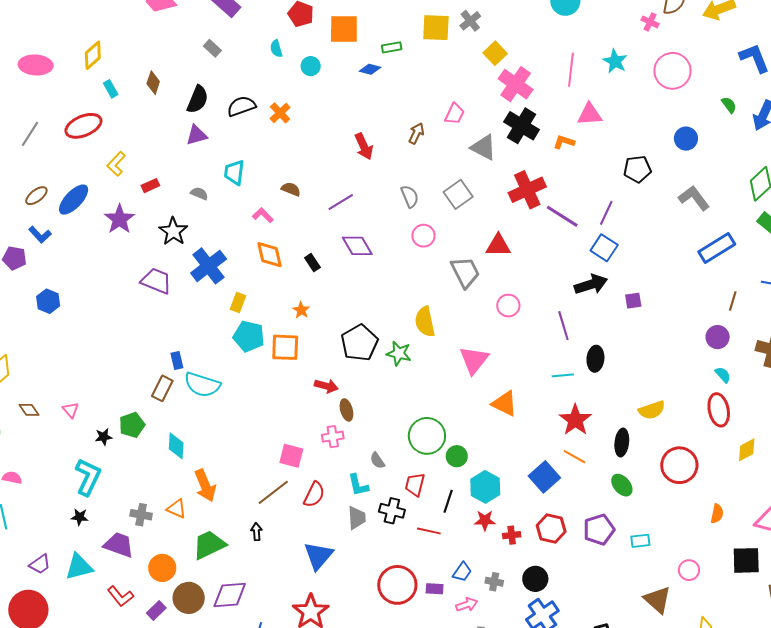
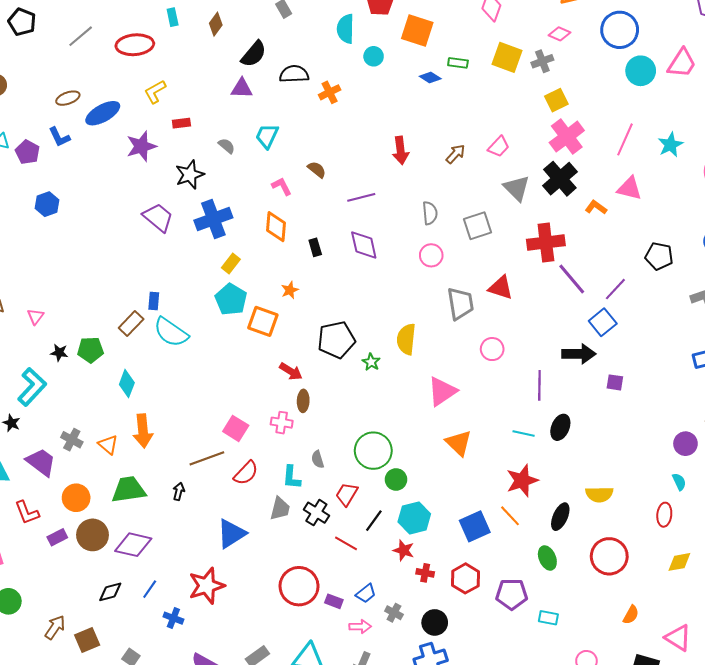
cyan semicircle: (276, 49) -> (346, 29), size x1.6
green star: (399, 353) -> (371, 362), size x0.7
red ellipse: (719, 410) -> (664, 515), size x0.7

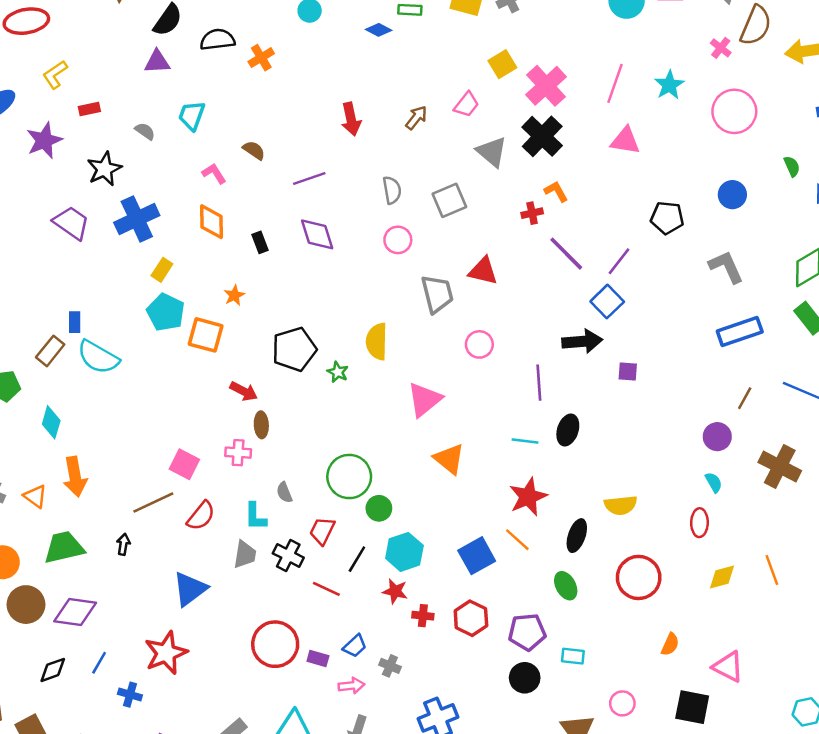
yellow square: (556, 100) -> (502, 64), moved
orange L-shape: (596, 207) -> (556, 191), moved, turned 30
red cross: (546, 242) -> (532, 213), size x0.5
black circle: (435, 622) -> (525, 678), moved

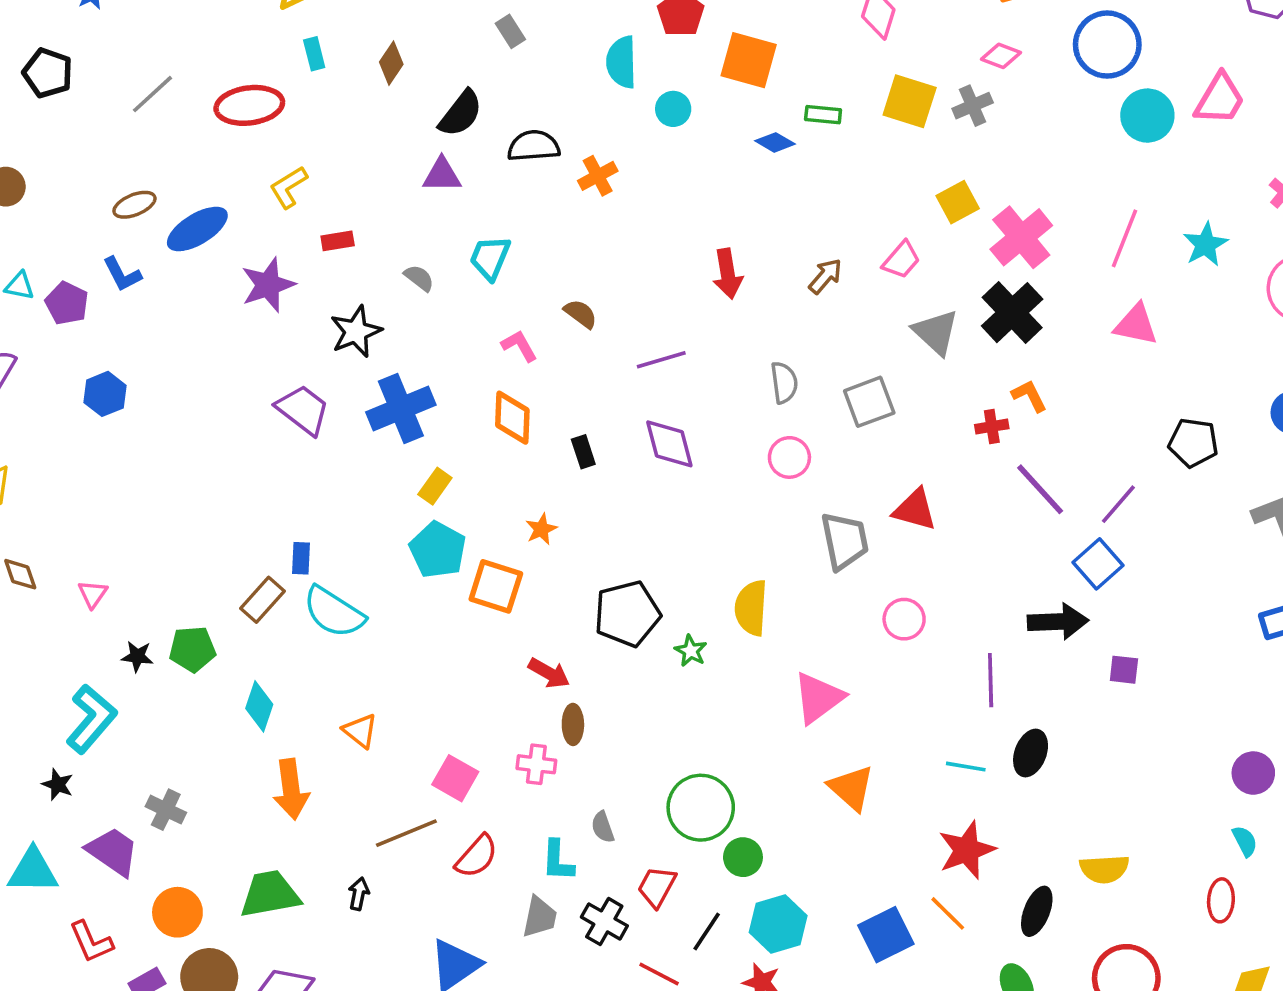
orange triangle: (35, 496) -> (360, 731), moved

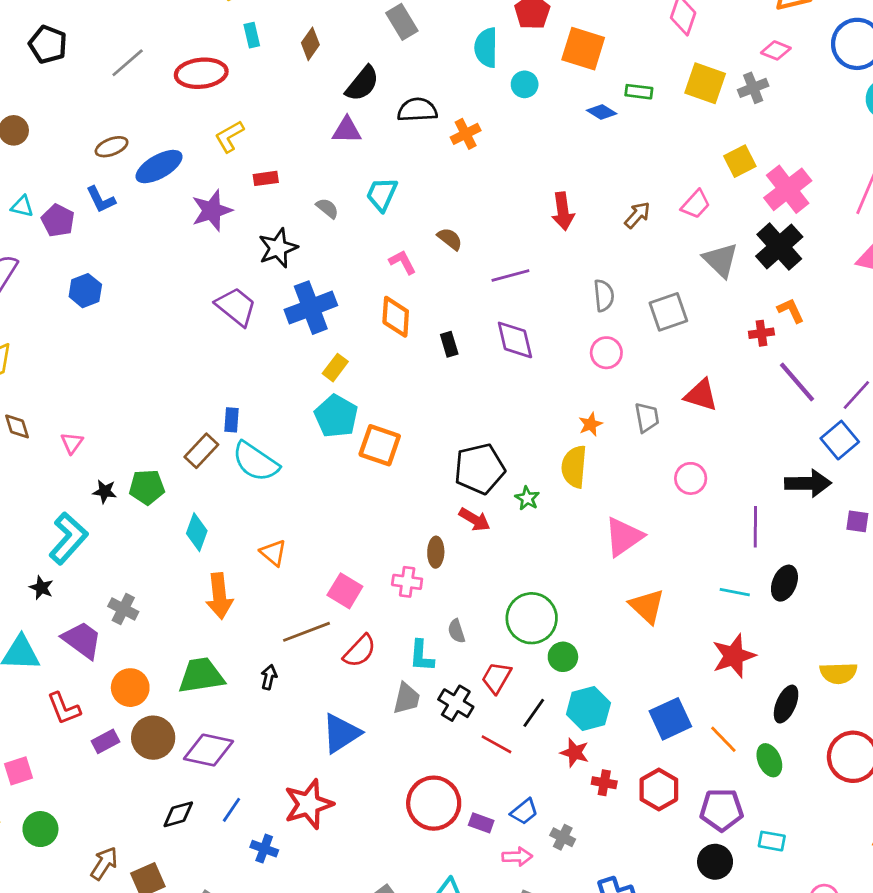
gray rectangle: (510, 31) -> (402, 22), size x1.4
orange star: (541, 529) -> (590, 424), moved
gray trapezoid: (845, 541) -> (647, 417), size x0.7
red arrow: (549, 673) -> (475, 519), moved
orange line: (948, 913) -> (723, 739), moved

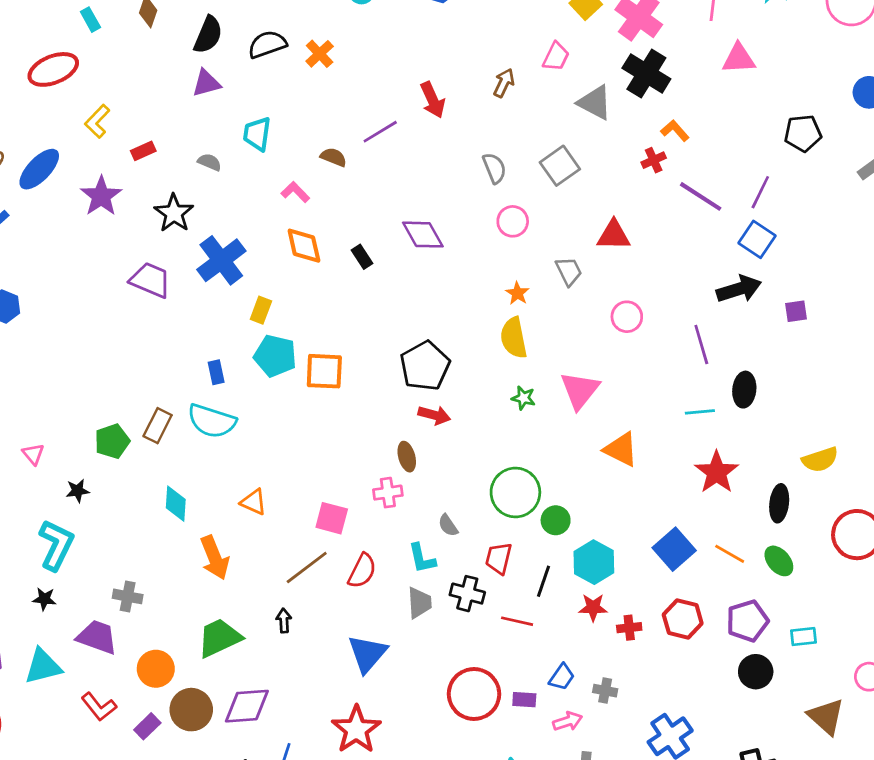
purple line: (510, 276) -> (380, 132), moved
blue rectangle: (232, 420) -> (216, 372), moved
green pentagon: (147, 487) -> (112, 441), moved
green star: (527, 498) -> (523, 398), moved

